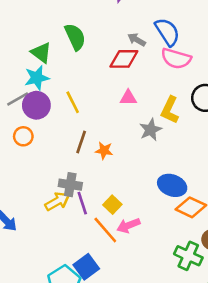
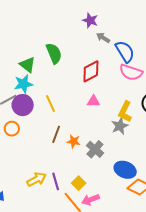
gray arrow: (137, 40) -> (103, 38), moved
red diamond: (124, 59) -> (91, 71), turned -30
gray star: (151, 130) -> (120, 126), moved
gray cross: (70, 185) -> (95, 149), moved, turned 30

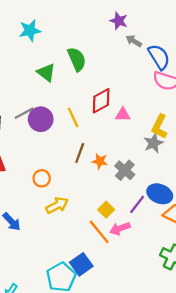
red diamond: (91, 71) -> (101, 101), moved
cyan star: (23, 84) -> (30, 30), moved
orange circle: (12, 129) -> (42, 178), moved
purple line: (56, 181) -> (137, 204), moved, turned 54

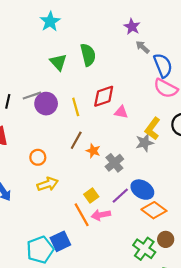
cyan star: (30, 30) -> (50, 22), turned -30

